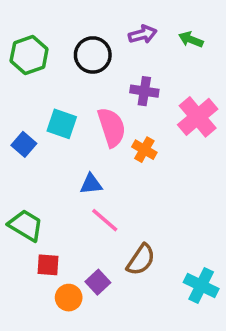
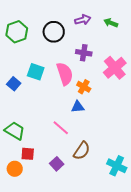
blue triangle: (91, 184) -> (78, 107), moved
orange circle: (69, 298) -> (15, 169), moved

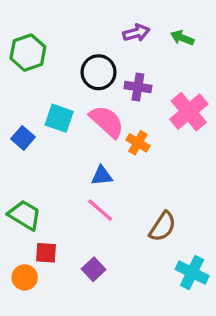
black circle: (54, 32) -> (99, 72), moved
pink semicircle: (65, 74) -> (107, 121), turned -30
blue triangle: (78, 107) -> (102, 176), moved
brown semicircle: (82, 151) -> (163, 227), moved

